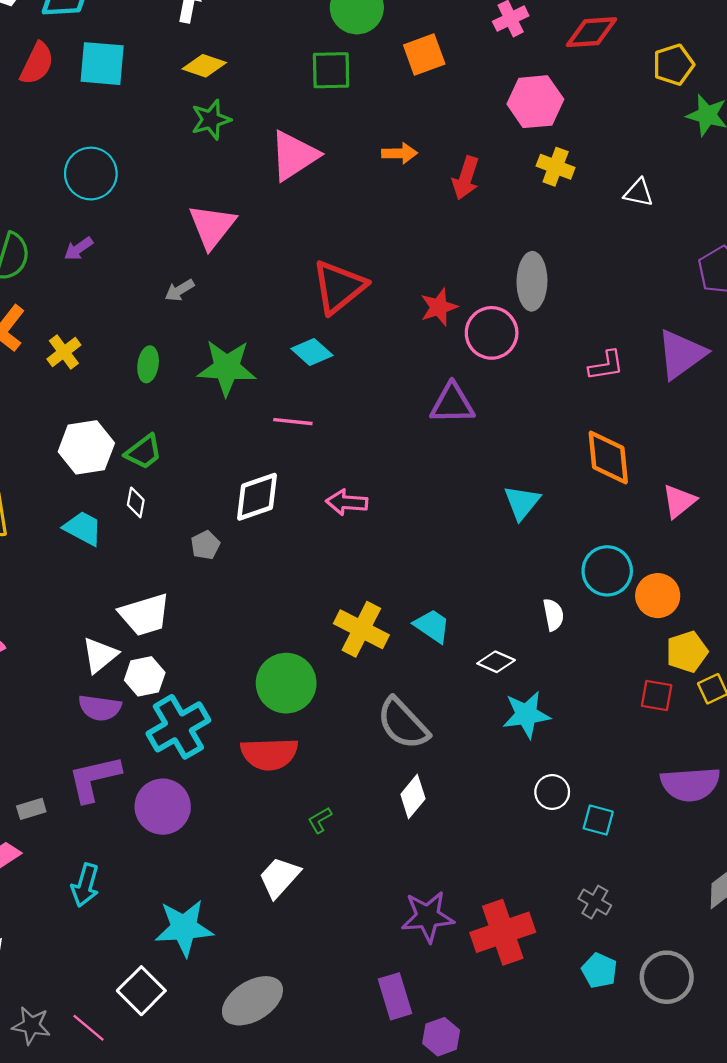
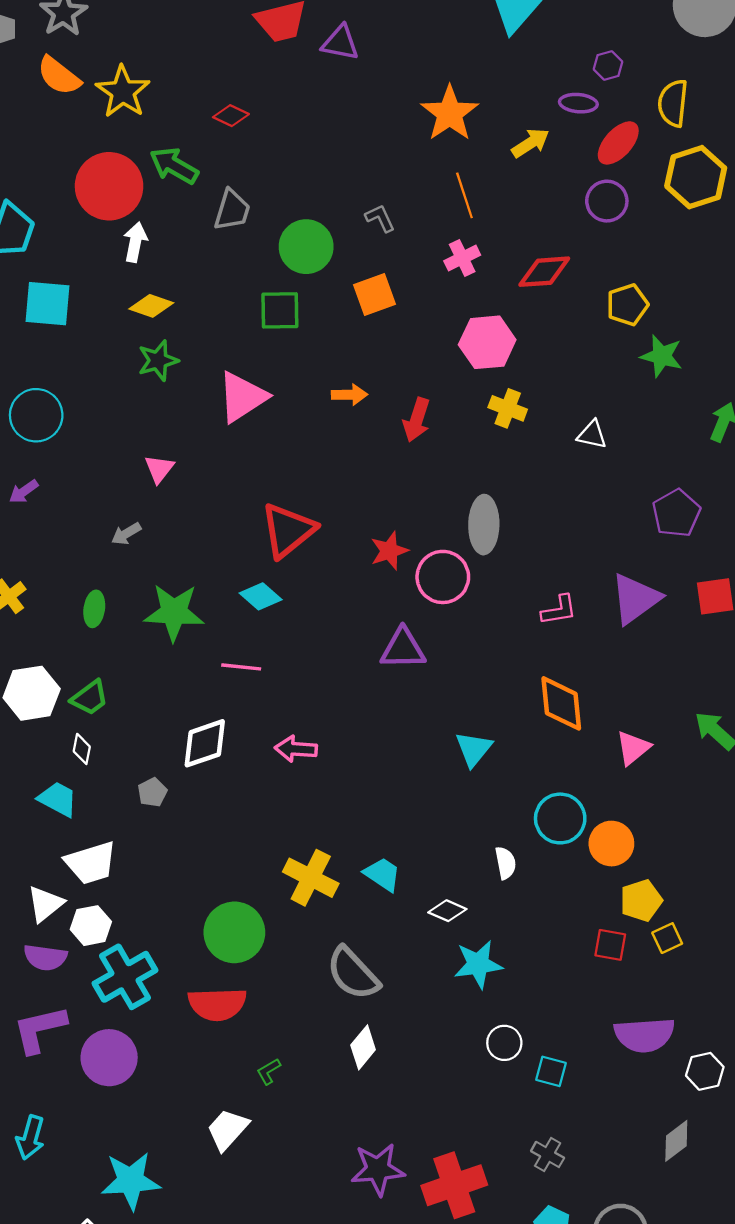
pink triangle: (212, 226) -> (159, 469), size x0.6
cyan trapezoid: (83, 528) -> (58, 799), moved

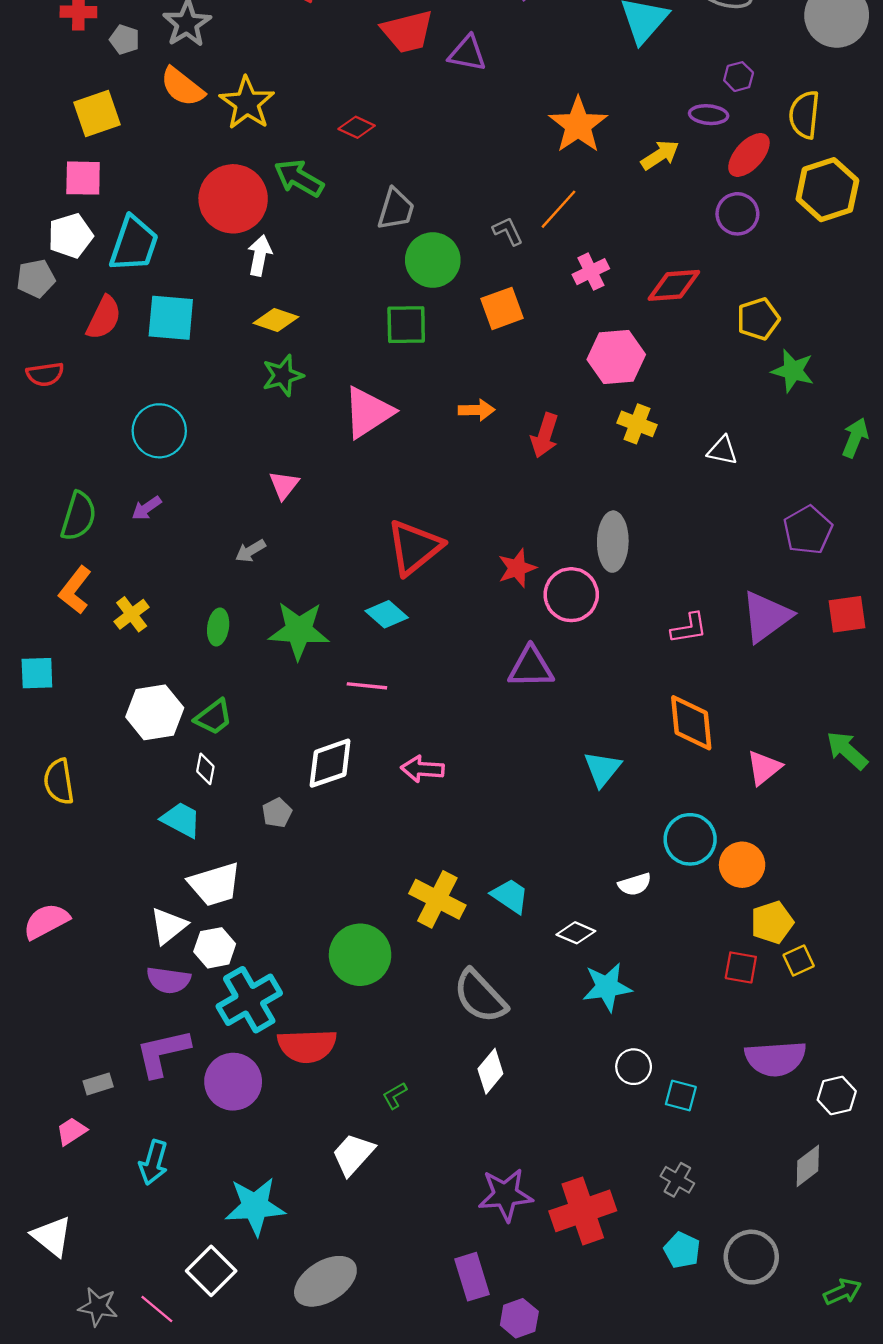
orange line: (464, 195) -> (559, 209), moved, turned 60
gray trapezoid: (232, 210) -> (396, 209), moved
white semicircle: (505, 863) -> (635, 884), turned 84
red semicircle: (217, 1004) -> (307, 1046), moved

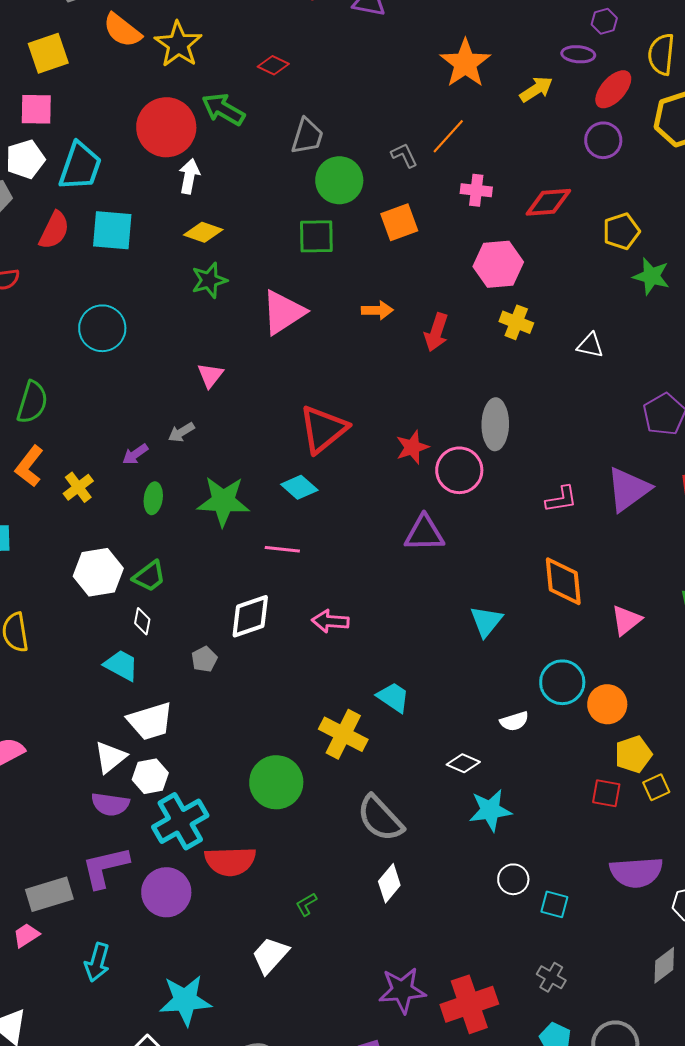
pink cross: (591, 272) -> (476, 190), turned 32
purple arrow: (147, 508) -> (135, 454), moved
cyan trapezoid: (510, 896) -> (393, 697), moved
gray rectangle: (98, 1084) -> (49, 894), size x1.8

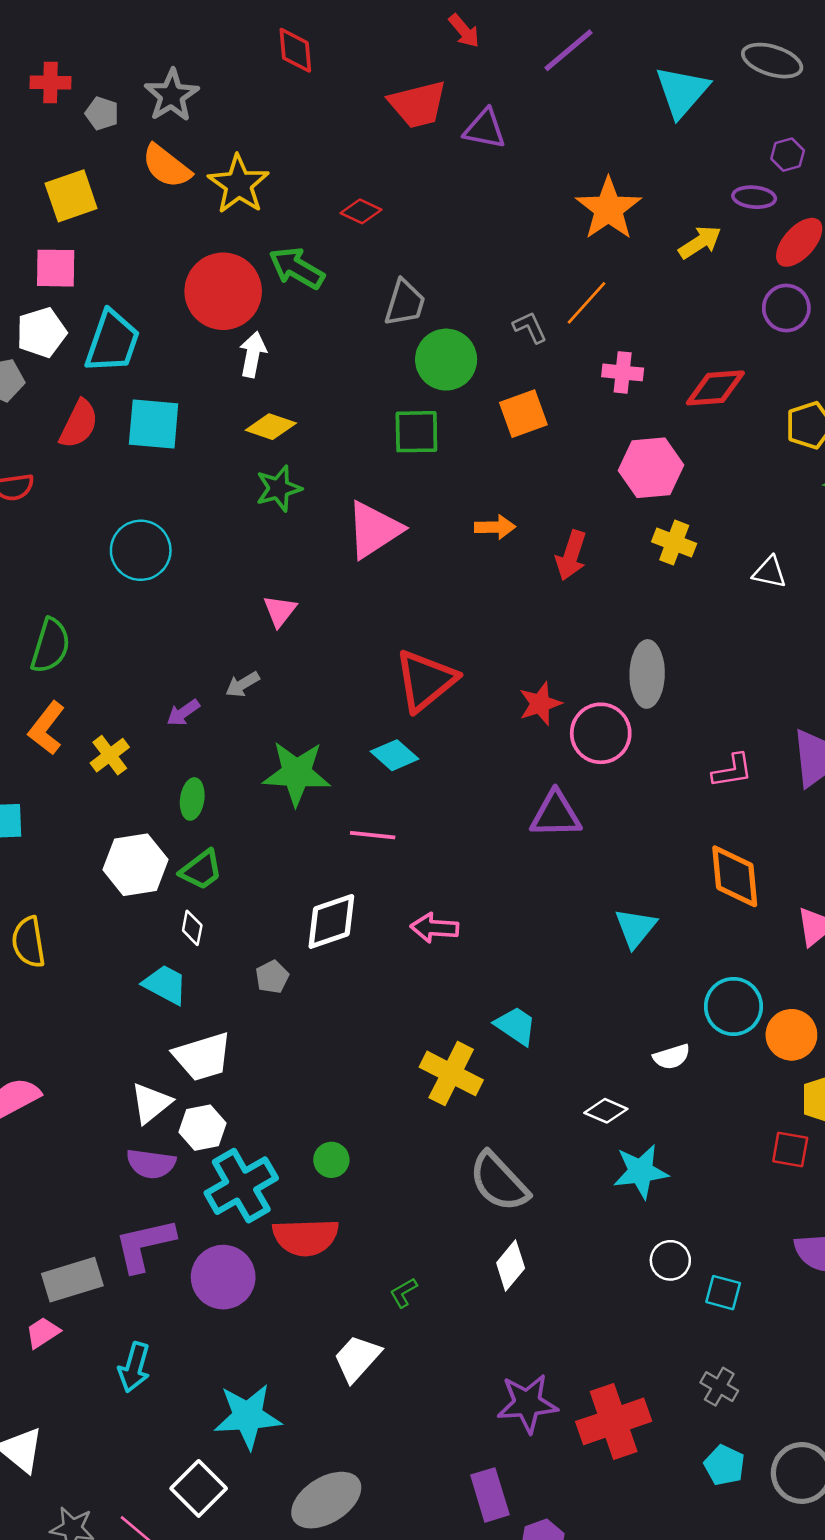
green ellipse: (153, 498) -> (192, 799), moved
green circle: (276, 782) -> (331, 1160), moved, size x0.5

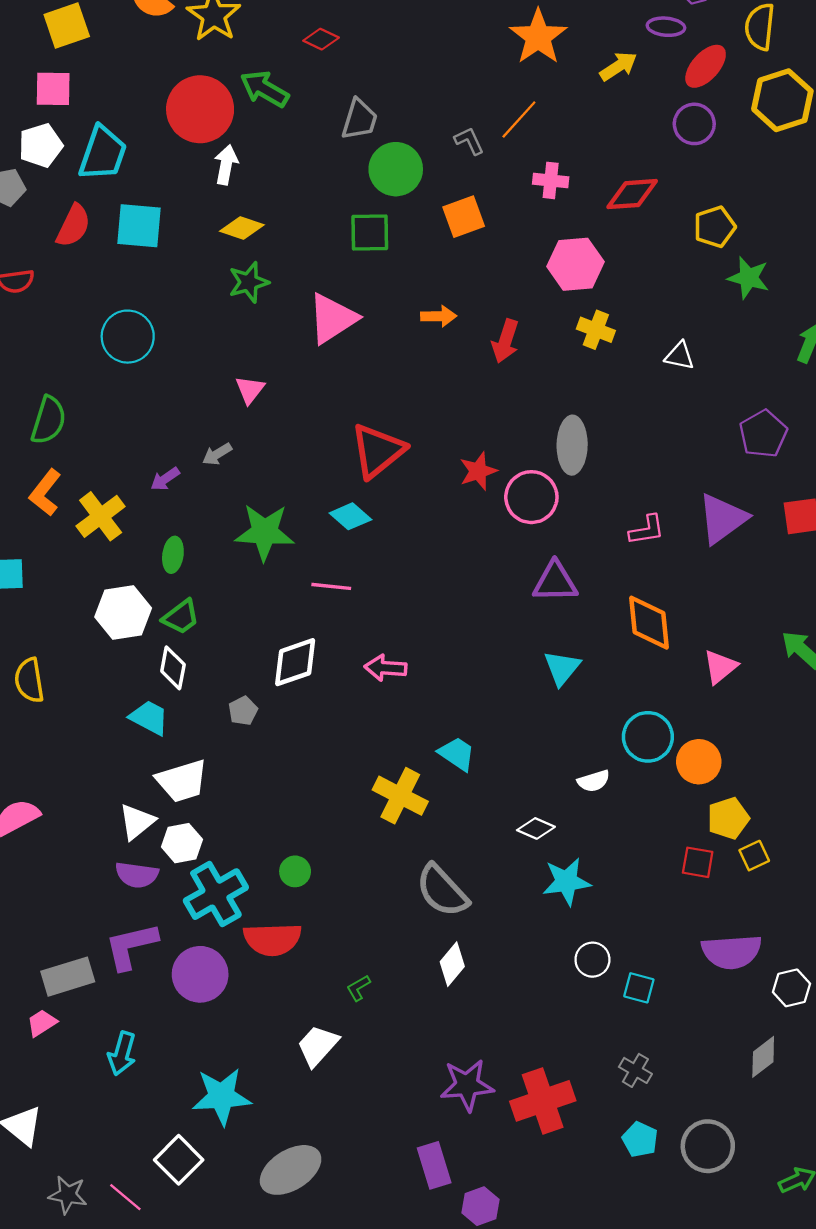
yellow cross: (110, 755) -> (101, 516), size x1.4
purple triangle: (556, 814) -> (555, 582), moved
white diamond: (192, 928) -> (173, 668), size x1.4

